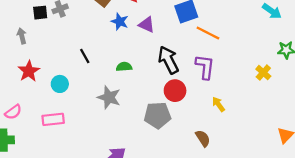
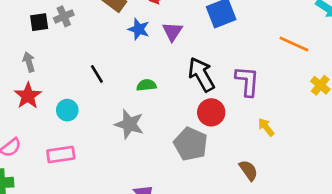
purple triangle: (147, 25) -> (172, 32), turned 42
orange line: (208, 33) -> (294, 44), moved
gray arrow: (22, 36) -> (29, 62), moved
gray pentagon: (157, 115) -> (191, 144), turned 30

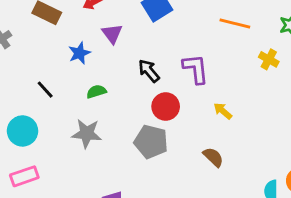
blue star: (139, 29) -> (79, 53), moved, turned -30
black arrow: (201, 74) -> (149, 71), size x0.7
cyan circle: (67, 110) -> (23, 131), size x1.4

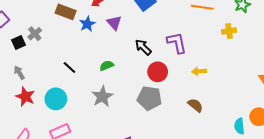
blue star: (79, 53) -> (87, 24), moved
yellow cross: (269, 59) -> (229, 31), turned -32
yellow arrow: (223, 111) -> (199, 71), turned -40
gray star: (87, 133) -> (102, 96), turned -30

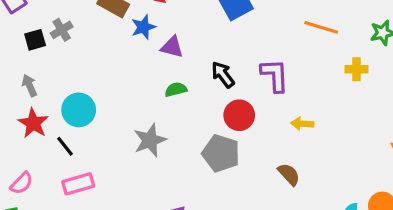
purple triangle: (114, 23) -> (172, 47), moved, turned -42
green semicircle: (107, 66) -> (176, 89), moved
black line: (69, 68) -> (65, 146), moved
cyan circle: (56, 99) -> (79, 110), moved

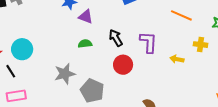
yellow arrow: (302, 124) -> (177, 59), moved
gray pentagon: (221, 153) -> (92, 91), moved

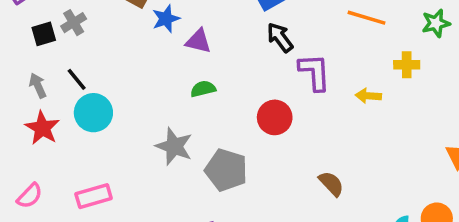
black arrow: (116, 38) -> (280, 37), moved
black line: (11, 71) -> (77, 79), moved
gray star: (65, 74) -> (174, 146), turned -30

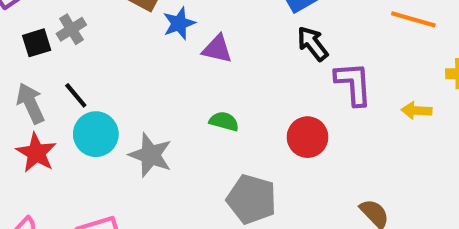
gray arrow: (38, 86) -> (30, 103), size x1.4
green semicircle: (203, 89) -> (224, 121), moved, turned 30
gray star: (174, 146) -> (150, 155), moved

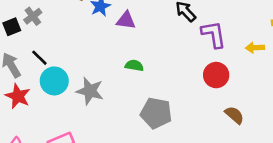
red circle: (307, 137) -> (216, 75), moved

